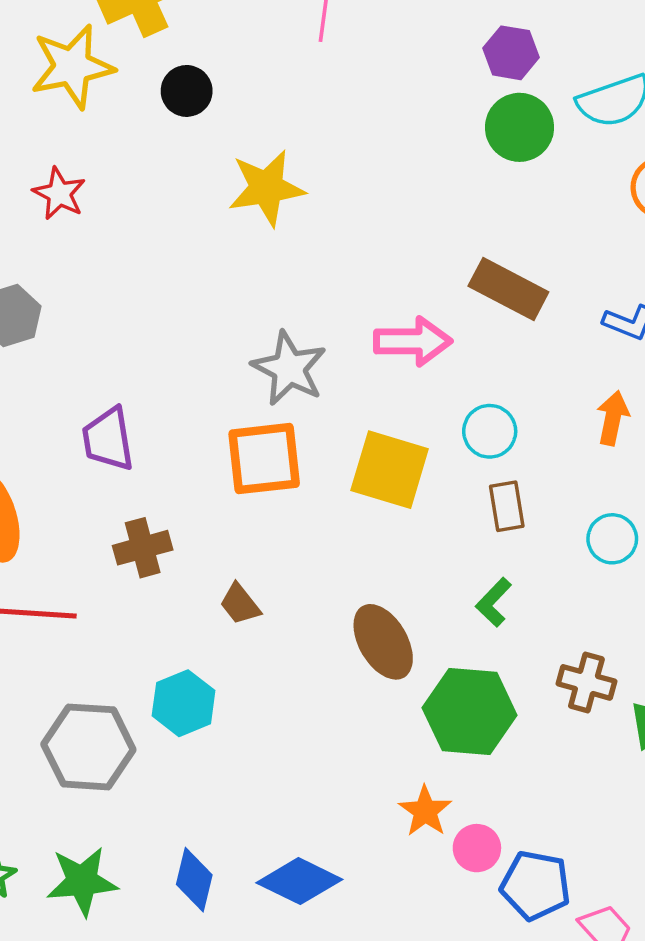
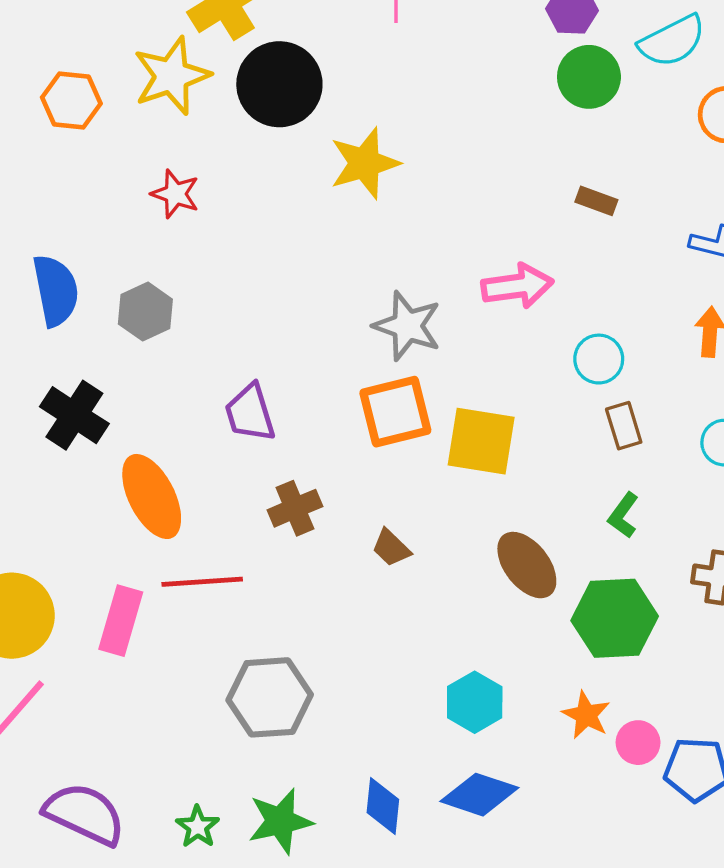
black circle: (187, 91) -> (279, 84), size x1.8
brown rectangle: (508, 289) -> (596, 201), moved, size x0.6
yellow square: (390, 470) -> (481, 441), moved
cyan hexagon: (184, 703) -> (475, 702), moved

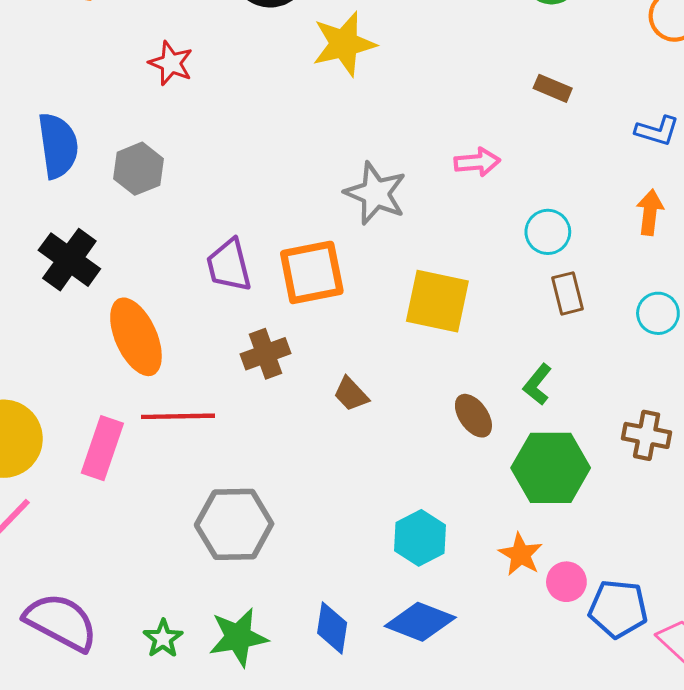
pink arrow: (517, 286) -> (477, 162), size x0.7
orange square: (395, 412) -> (312, 272), moved
green L-shape: (623, 515) -> (537, 384), moved
brown ellipse: (527, 565) -> (473, 416), size x0.7

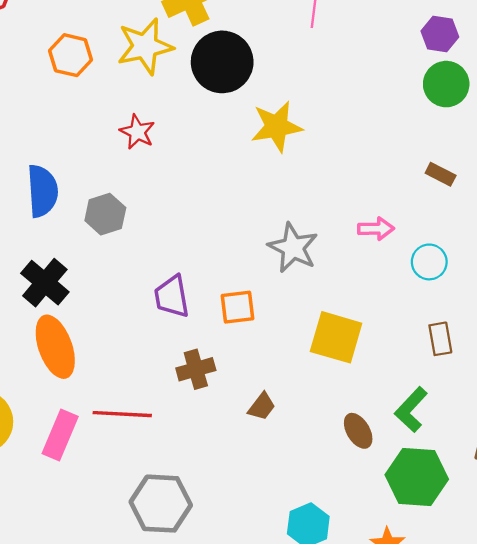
cyan circle: (548, 232) -> (429, 262), moved
orange square: (312, 272) -> (238, 307), size x0.7
orange ellipse: (136, 337) -> (55, 347), moved
green L-shape: (537, 384) -> (411, 410), size x1.4
brown trapezoid: (351, 394) -> (262, 406), turned -104

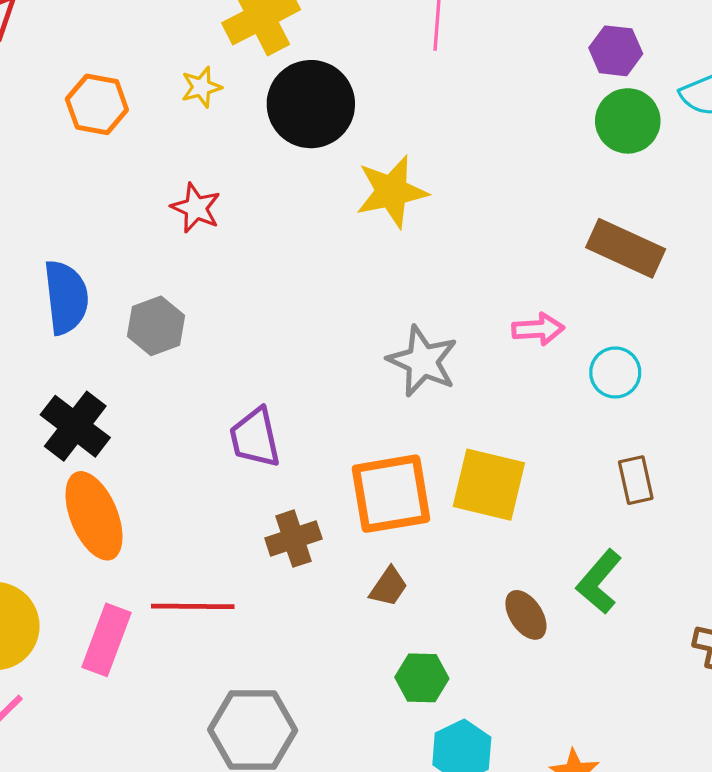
yellow star: (145, 46) -> (201, 87), size x0.5
brown rectangle: (441, 174) -> (626, 248), size x1.8
orange square: (238, 307) -> (391, 494), moved, size x1.6
green hexagon: (417, 477) -> (422, 678), moved, size x0.6

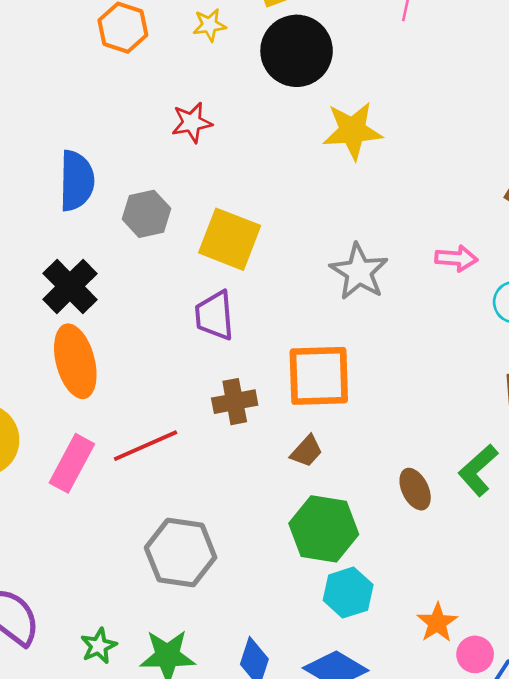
red star: (196, 208) -> (192, 123), turned 30
yellow square: (489, 485) -> (230, 239), moved
red line: (193, 606) -> (146, 446), turned -32
green hexagon: (422, 678) -> (324, 529), size x1.6

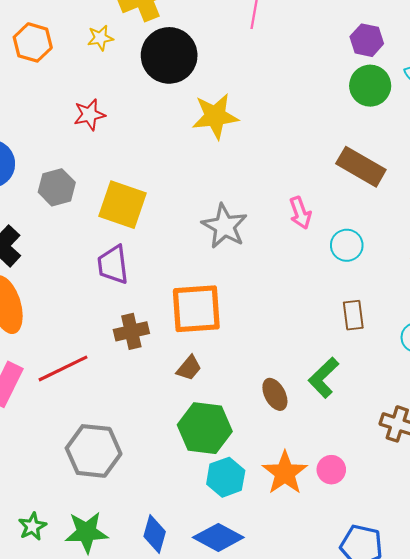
pink arrow: (456, 258) -> (300, 213), turned 68
orange star: (437, 623) -> (285, 473), moved, size x1.4
pink circle: (475, 654) -> (331, 470), moved

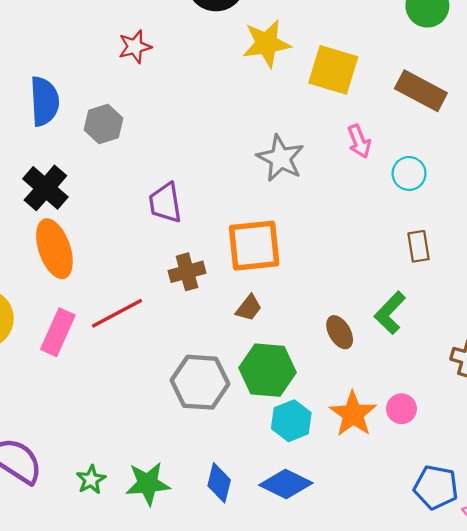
yellow square: (122, 205) -> (333, 70), moved
gray hexagon: (94, 451) -> (200, 382), moved

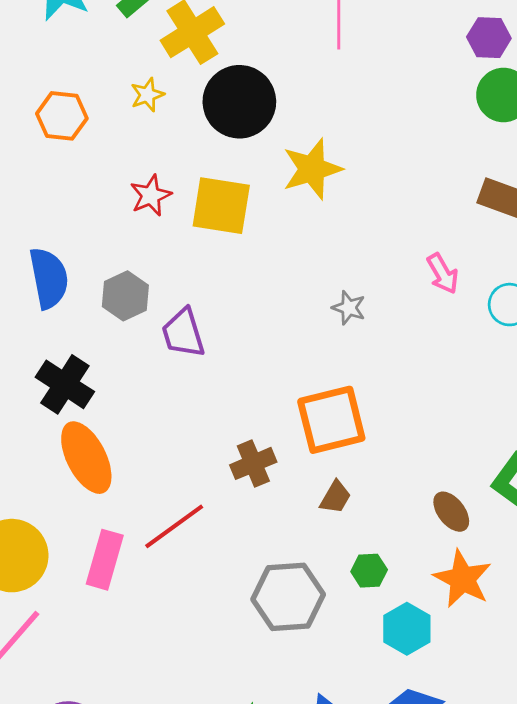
yellow square: (333, 70) -> (221, 206), moved
gray star: (280, 158) -> (349, 308), size x0.6
purple trapezoid: (165, 203) -> (183, 333), moved
green hexagon: (268, 370) -> (369, 571), size x0.5
orange star: (353, 414) -> (463, 579), moved

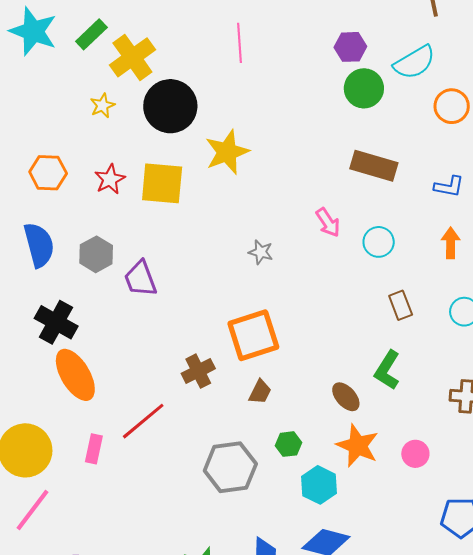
orange hexagon: (62, 116) -> (48, 173), moved
pink rectangle: (105, 560) -> (94, 449), size x0.7

